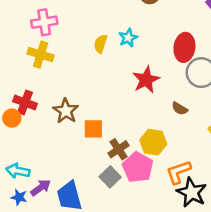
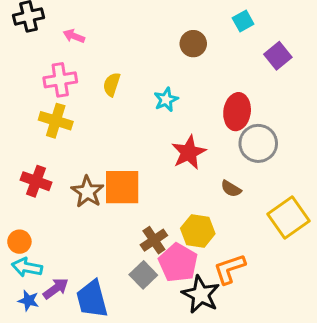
yellow semicircle: (101, 44) -> (112, 84), moved
orange circle: (12, 118) -> (19, 242), moved
orange square: (93, 129) -> (122, 187), moved, size x1.5
black star: (192, 192) -> (201, 295), moved

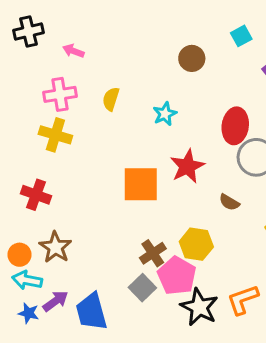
orange square: (122, 187) -> (141, 184), moved
brown star: (87, 192) -> (55, 247), moved
orange L-shape: (230, 269) -> (243, 300), moved

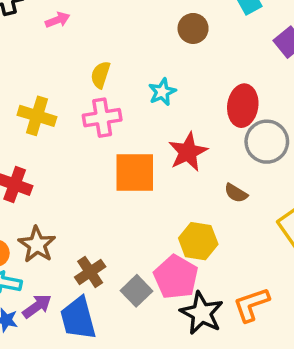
pink arrow: (73, 51) -> (58, 20), turned 138
pink cross: (60, 94) -> (102, 118), moved
brown cross: (153, 253) -> (90, 272), moved

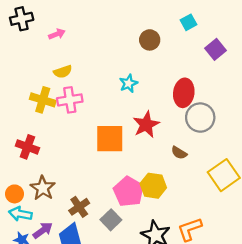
yellow semicircle: (100, 75) -> (63, 72), moved, turned -126
pink cross: (102, 118) -> (70, 100), moved
pink pentagon: (176, 277) -> (129, 192), moved

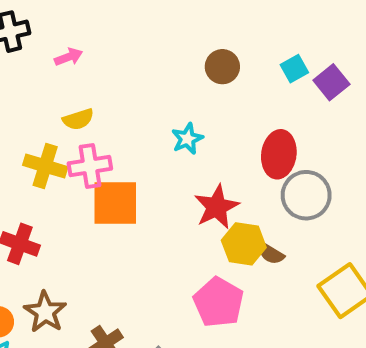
cyan square: (188, 22) -> (294, 69), moved
orange square: (110, 139) -> (115, 203), moved
yellow hexagon: (153, 186) -> (244, 244), moved
pink pentagon: (129, 192) -> (218, 302), moved

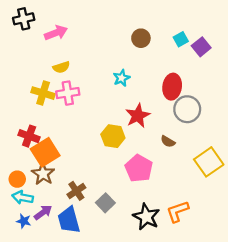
pink arrow: (69, 57) -> (56, 33), size x1.5
orange square: (115, 203) -> (45, 152), moved, turned -32
yellow hexagon: (244, 244) -> (113, 136), moved

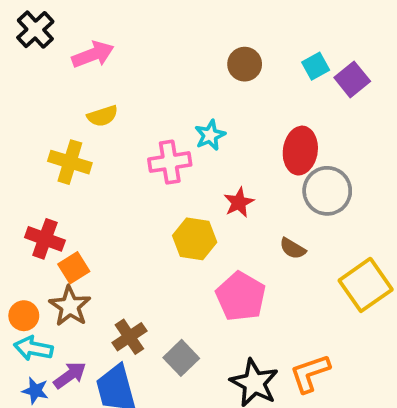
black cross: (24, 19) -> (35, 30), turned -30
pink cross: (68, 93) -> (170, 162), moved
red star: (138, 116) -> (239, 202), size x0.7
orange square: (45, 152) -> (74, 268), size x0.6

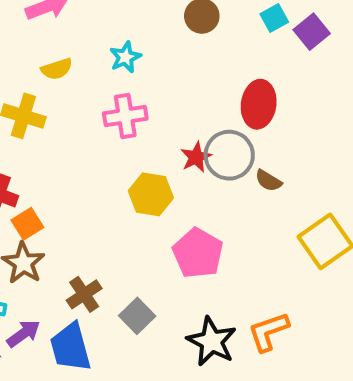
cyan star: (210, 135) -> (125, 57), moved
gray circle: (327, 191) -> (229, 155), moved
brown semicircle: (293, 248) -> (268, 181), moved

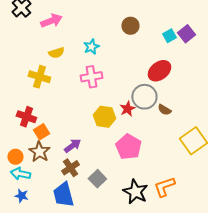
cyan square: (274, 18) -> (169, 36), moved
red ellipse: (259, 104) -> (159, 71), turned 45
red star: (196, 157) -> (127, 109), moved
purple arrow: (23, 334) -> (72, 146), moved

